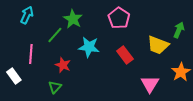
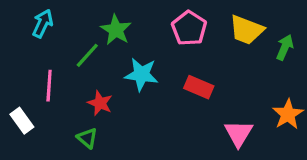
yellow trapezoid: (158, 45) -> (246, 30), moved
red rectangle: (125, 55) -> (199, 87), turned -30
green triangle: (55, 87) -> (87, 138), turned -32

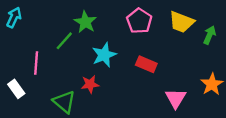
cyan arrow: (43, 23) -> (14, 17), moved
cyan star: (141, 74) -> (104, 55), turned -30
red star: (100, 103) -> (90, 84), moved, turned -30
green triangle: (87, 138) -> (64, 102), size x1.5

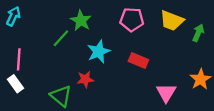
pink pentagon: (139, 21) -> (132, 19), turned -30
pink line: (36, 63) -> (19, 59), moved

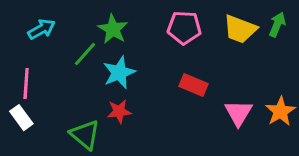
cyan arrow: (13, 16) -> (42, 29), moved, turned 36
green arrow: (198, 33) -> (277, 25), moved
cyan star: (99, 52) -> (119, 73), moved
pink triangle: (166, 93) -> (238, 113), moved

